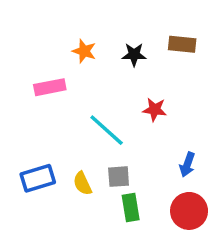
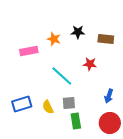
brown rectangle: (182, 44) -> (106, 39), moved
orange star: (84, 51) -> (54, 39), moved

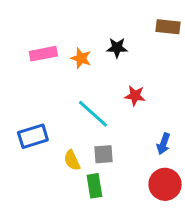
brown rectangle: (106, 39) -> (168, 27), moved
pink rectangle: (29, 51) -> (43, 54), moved
blue rectangle: (22, 104) -> (33, 136), moved
green rectangle: (76, 121) -> (94, 186), moved

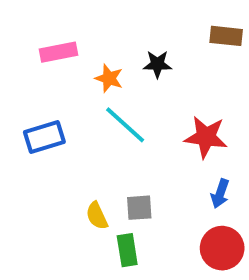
pink rectangle: (43, 54) -> (58, 52), moved
red star: (135, 96) -> (206, 137), moved, size x1.5
cyan line: (93, 114) -> (125, 125), moved
blue rectangle: (33, 136) -> (44, 137), moved

